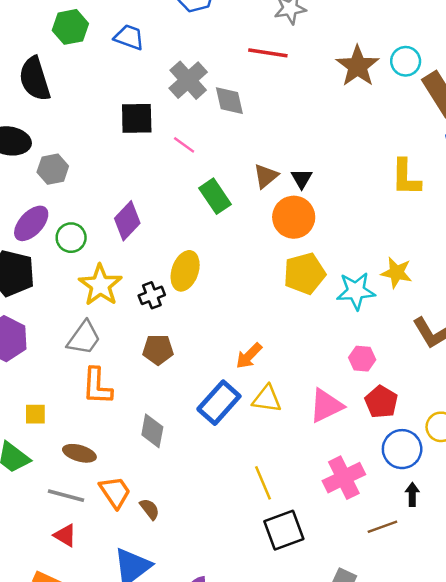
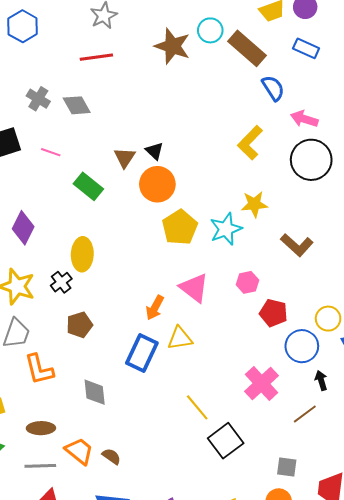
gray cross: (188, 80) -> (38, 99), size x0.7
yellow L-shape: (406, 177) -> (250, 143), moved, turned 60
pink triangle: (326, 406) -> (194, 288), moved, turned -40

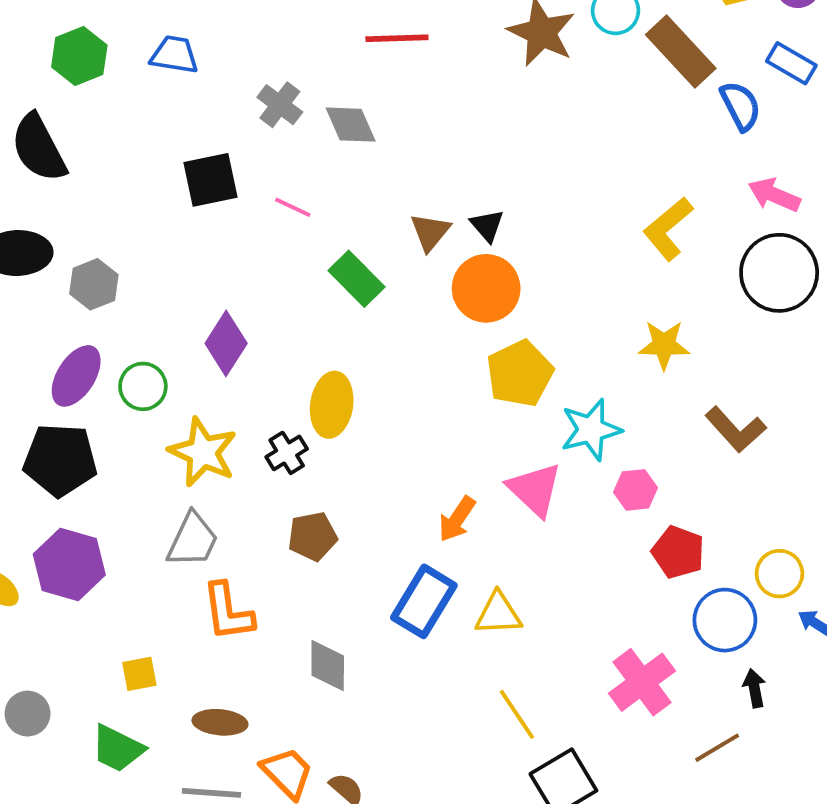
blue semicircle: (273, 88) -> (741, 106), moved
cyan star: (226, 229) -> (591, 430), moved
yellow triangle: (180, 338) -> (498, 614), moved

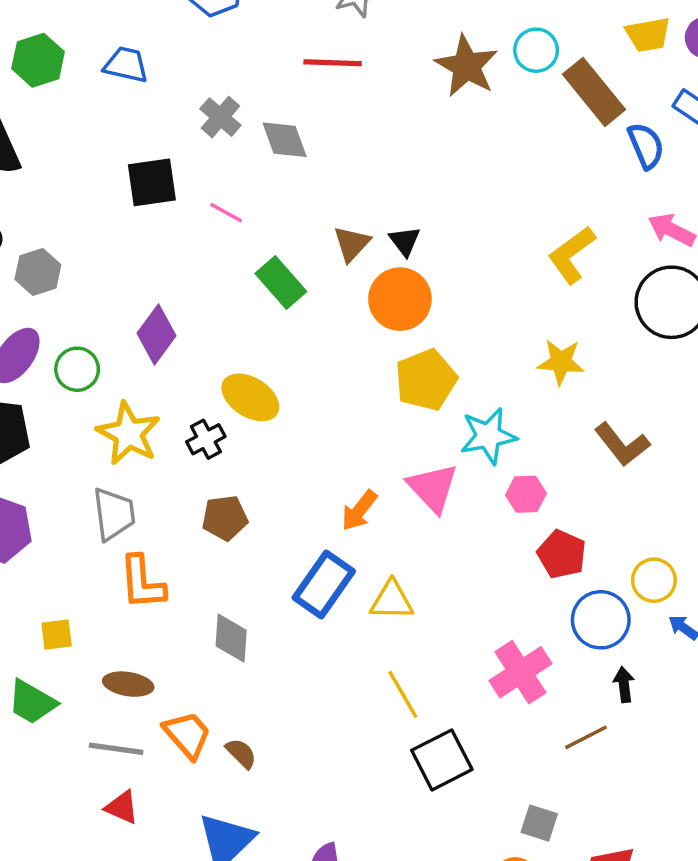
yellow ellipse: (332, 405) -> (250, 397), turned -70
gray trapezoid: (193, 540) -> (114, 514), turned -36

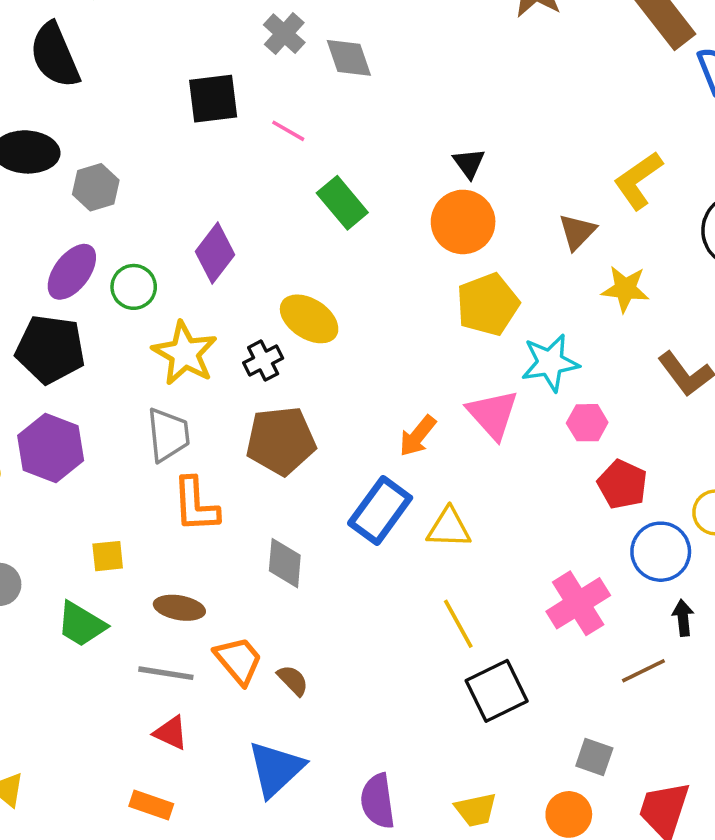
brown triangle: (352, 244) -> (577, 232), moved
brown pentagon: (225, 518) -> (281, 441), size x1.5

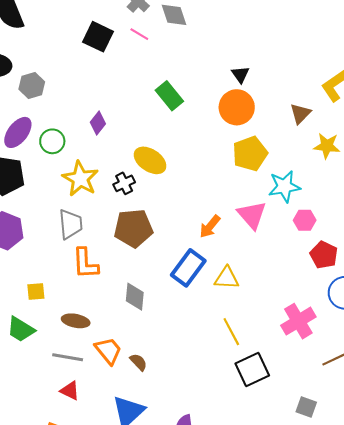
black square: (213, 99) -> (98, 37), turned 32
pink line: (288, 131) -> (139, 34), moved
purple diamond: (215, 253) -> (98, 123), size x0.7

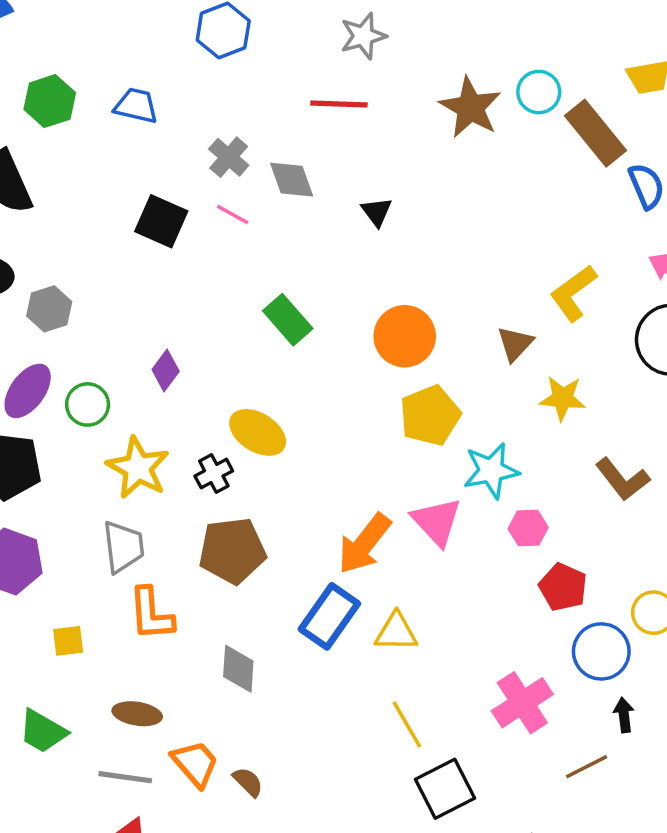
black triangle: (240, 74) -> (377, 212), moved
orange arrow: (210, 227) -> (364, 544), size x1.5
yellow square: (36, 291) -> (68, 641), moved

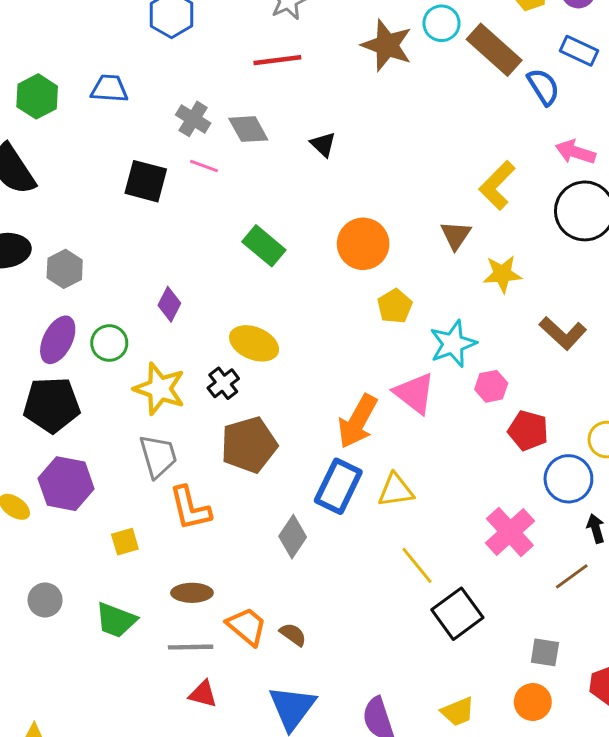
yellow pentagon: (430, 415) -> (395, 306), size x0.7
gray diamond: (238, 669) -> (293, 537), moved, turned 39

